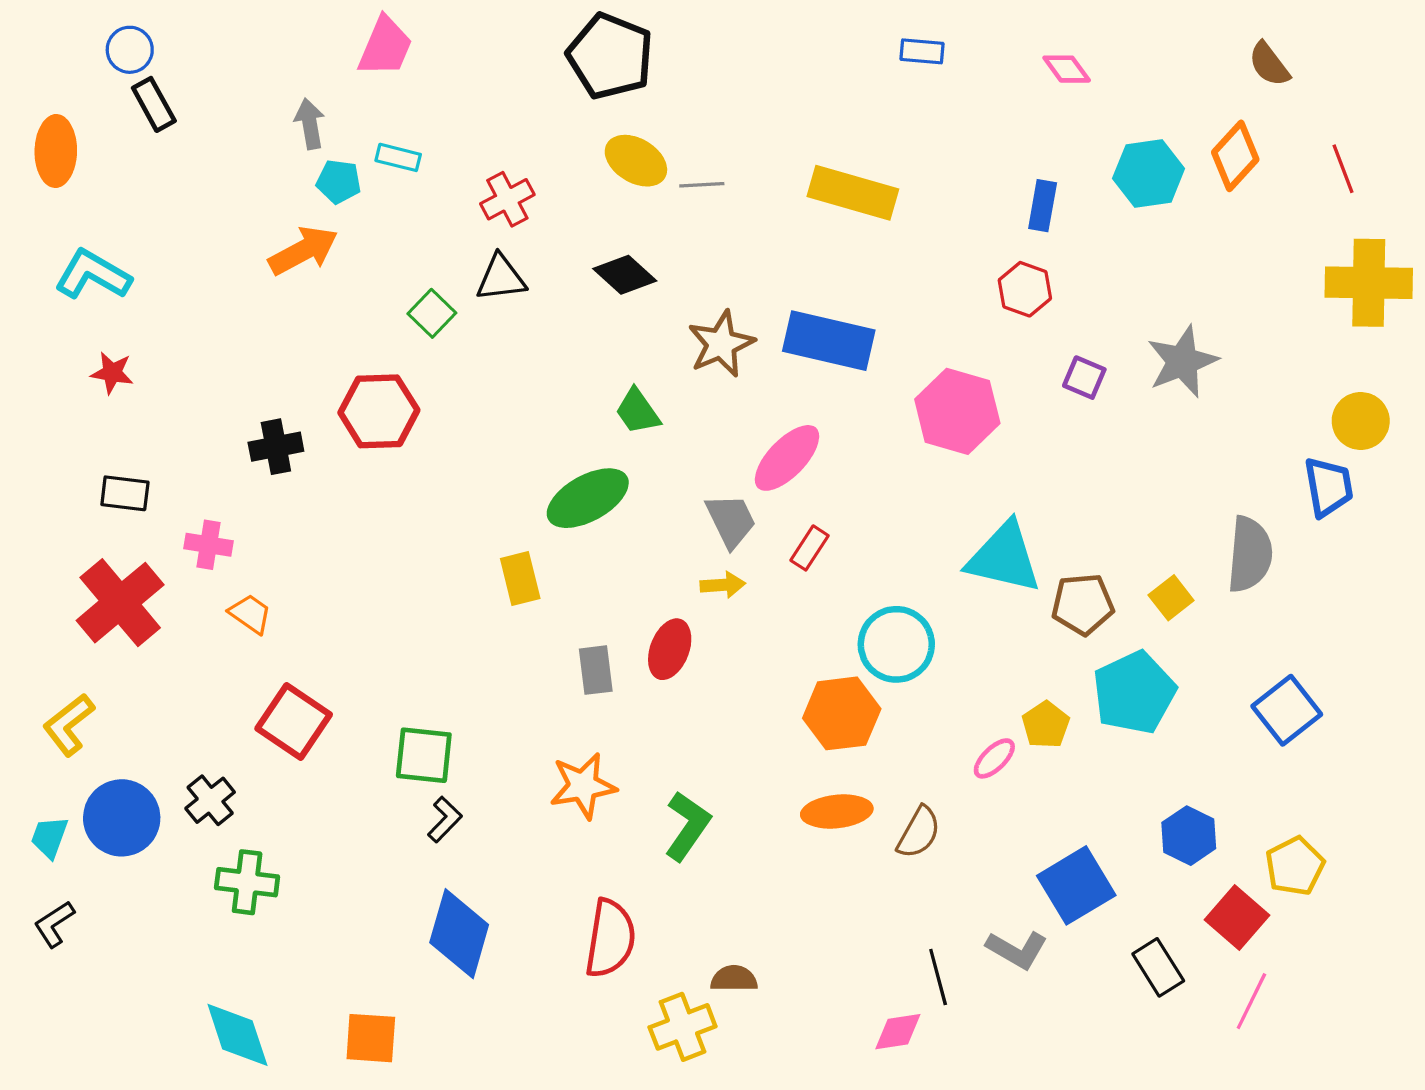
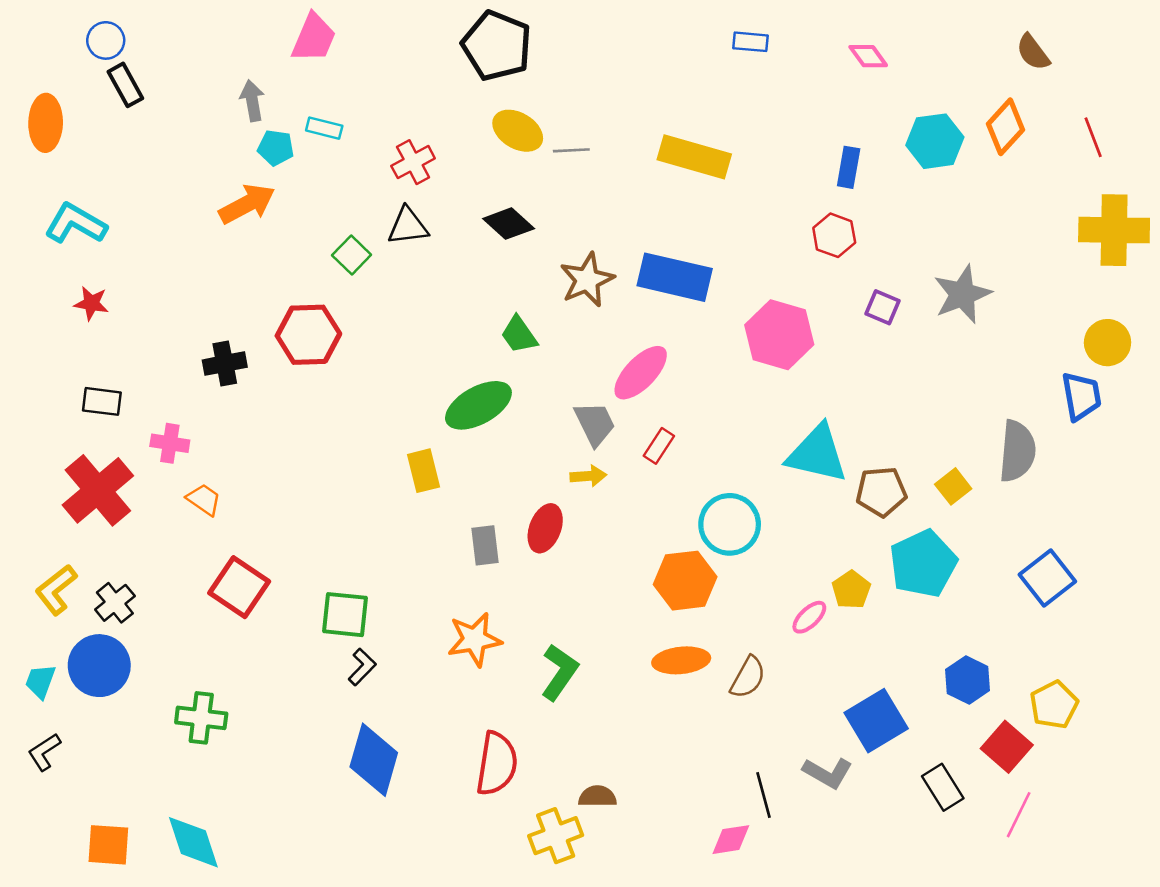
black cross: (210, 800) -> (115, 603), moved
orange square: (371, 1038) -> (108, 845), moved

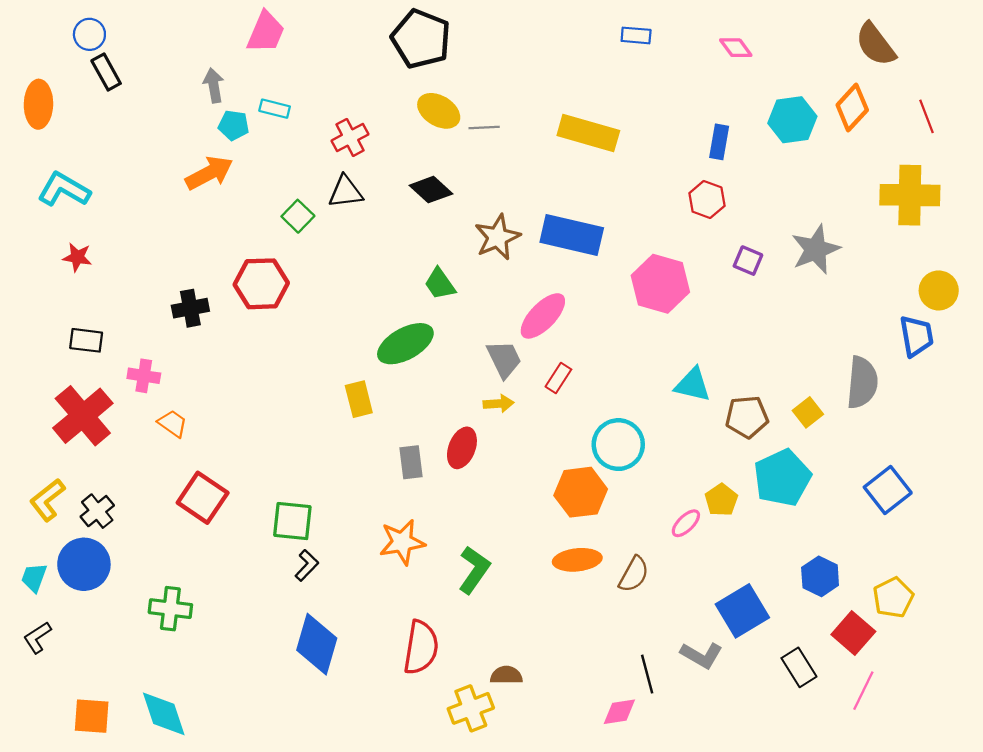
brown semicircle: (1033, 52) -> (875, 44), size x1.4
yellow cross: (1114, 230) -> (910, 195), moved
cyan triangle: (817, 454) -> (693, 385), size x0.7

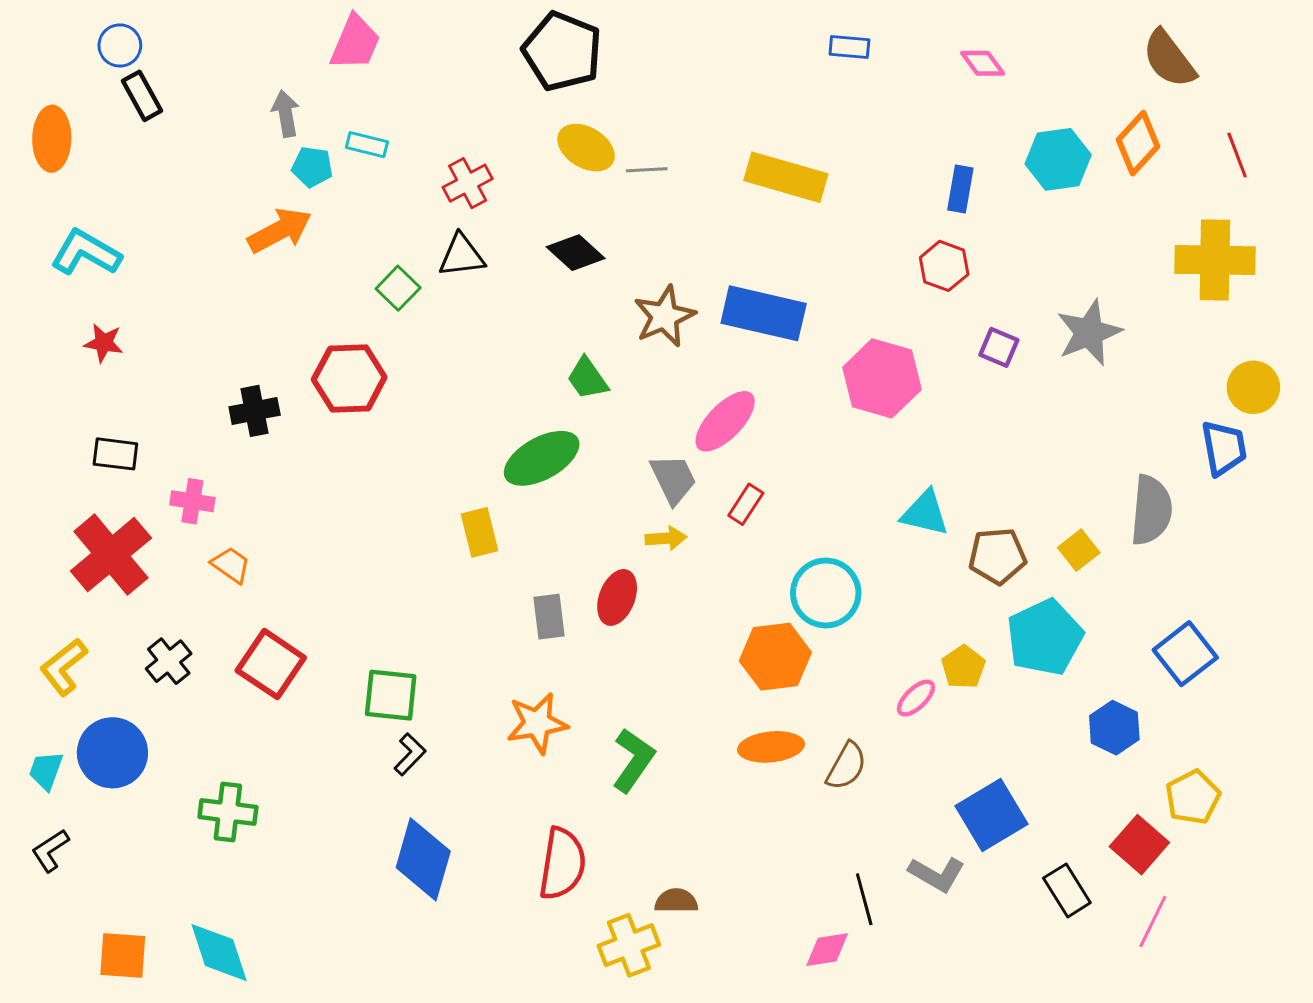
black cross: (97, 511) -> (169, 661), moved
blue hexagon: (820, 576) -> (1114, 728), moved

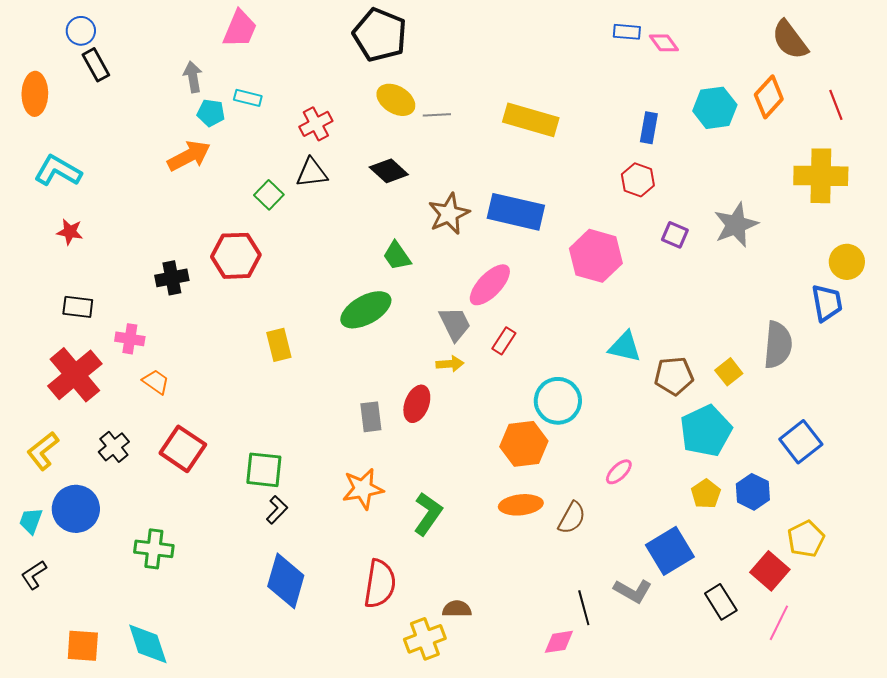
blue rectangle: (849, 47) -> (627, 32), moved
yellow rectangle: (479, 532) -> (279, 345), moved
yellow pentagon: (963, 667) -> (706, 494), moved

